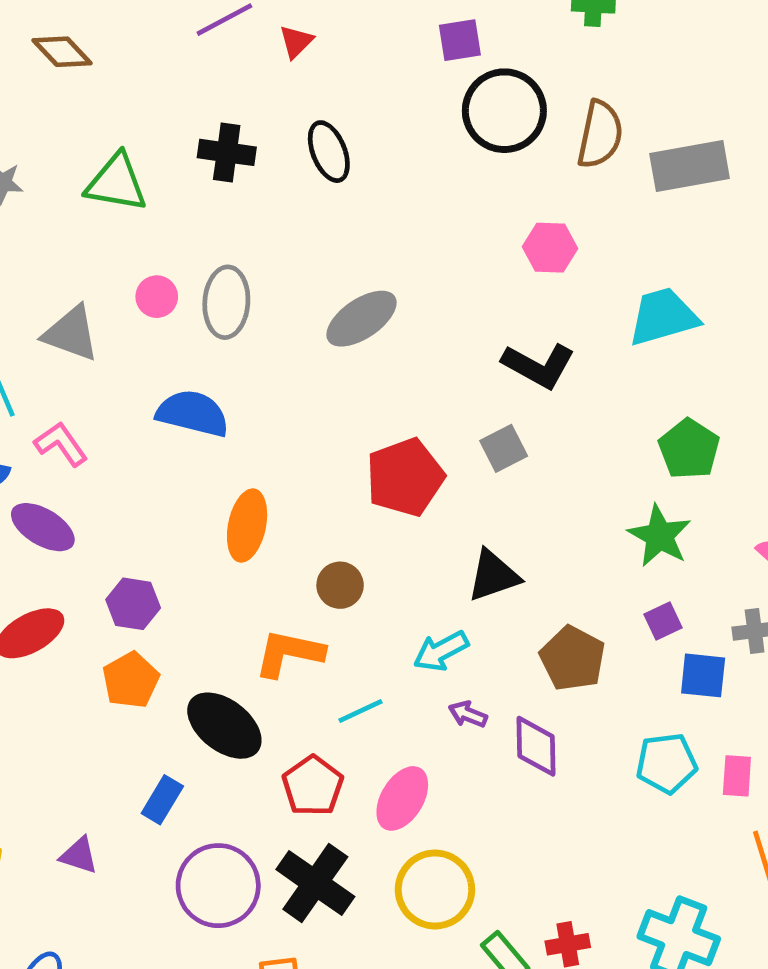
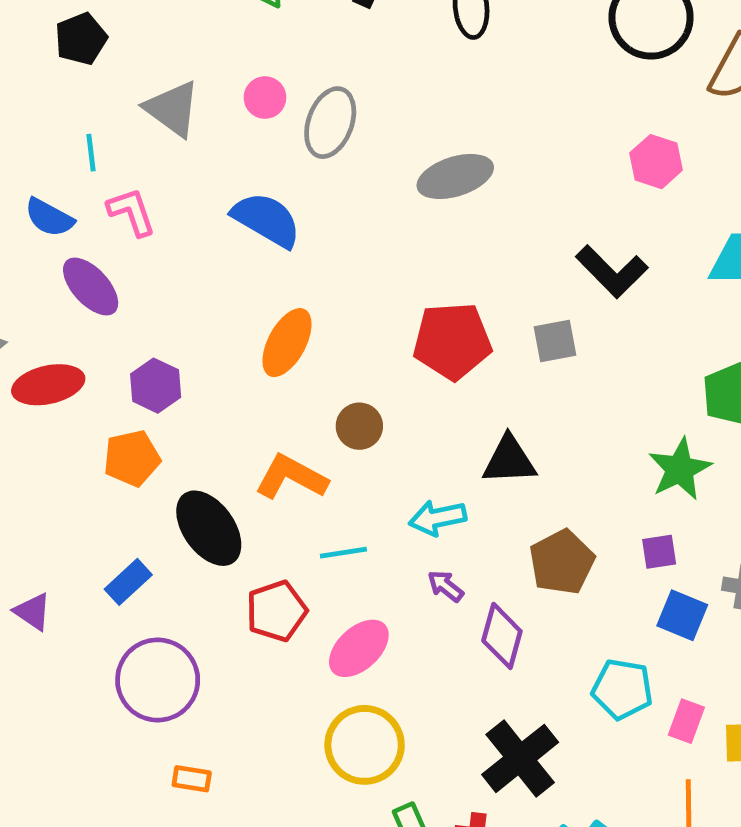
black cross: (315, 883) -> (520, 758), moved

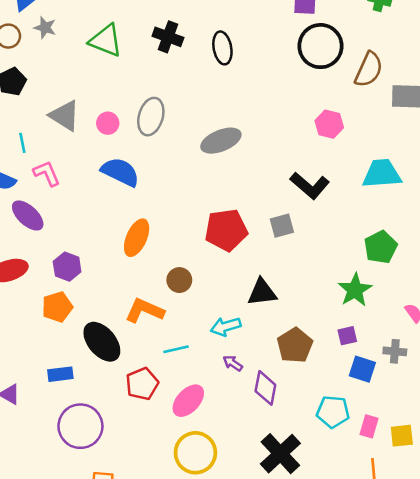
pink circle: (265, 98) -> (108, 123), moved
blue rectangle: (128, 582) -> (60, 374), turned 40

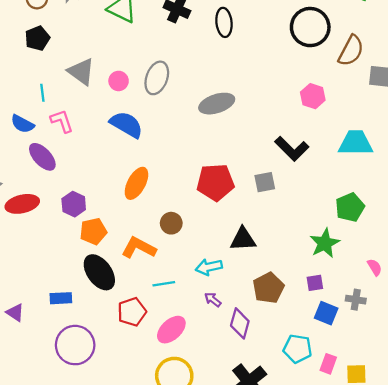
orange pentagon: (57, 307) -> (93, 231), moved

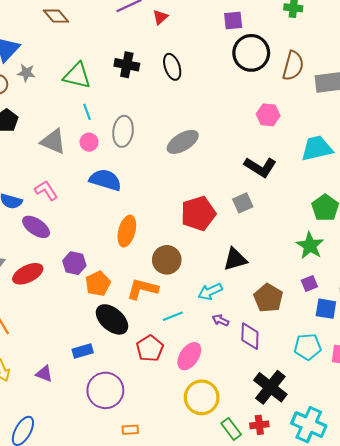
cyan line: (42, 93) -> (87, 112), moved
brown circle: (171, 223) -> (167, 260), size x1.4

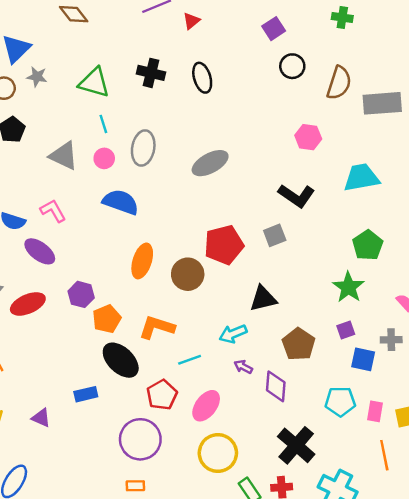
purple square: (233, 20) -> (274, 29), turned -30
black circle: (251, 53) -> (292, 66), size x0.6
brown circle: (167, 260) -> (188, 274), moved
purple circle: (105, 390) -> (140, 439), moved

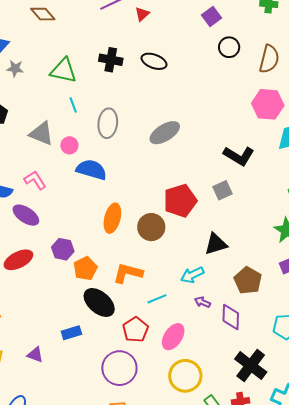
black ellipse: (202, 78) -> (154, 61), turned -50
pink hexagon: (308, 137) -> (268, 104), moved, size x1.4
pink circle: (104, 158) -> (69, 145), moved

